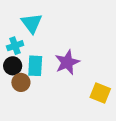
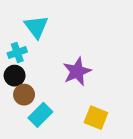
cyan rectangle: (35, 66) -> (40, 115), moved, turned 42
yellow square: (100, 93) -> (96, 118), moved

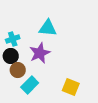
cyan triangle: (36, 27) -> (48, 28), moved, turned -48
purple star: (77, 72) -> (40, 53), moved

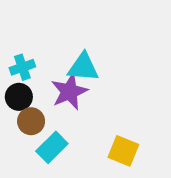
cyan triangle: (48, 28) -> (83, 67), moved

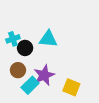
purple star: (69, 92) -> (44, 75), moved
black circle: (19, 97) -> (25, 48), moved

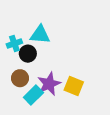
cyan triangle: (48, 39) -> (40, 35), moved
yellow square: (71, 87) -> (74, 86), moved

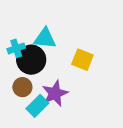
black circle: (28, 54) -> (31, 60), size x1.5
yellow square: (74, 86) -> (82, 60), moved

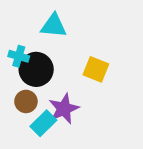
cyan triangle: (45, 38) -> (54, 26), moved
cyan cross: (16, 48) -> (19, 56), turned 35

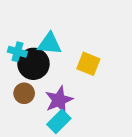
cyan triangle: (54, 26) -> (50, 44), moved
cyan rectangle: (43, 123) -> (59, 121), moved

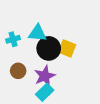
cyan cross: (17, 52) -> (13, 39), turned -32
black circle: (33, 64) -> (49, 48), moved

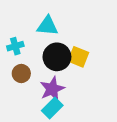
cyan triangle: (37, 33) -> (47, 26), moved
brown circle: (18, 71) -> (21, 73), moved

